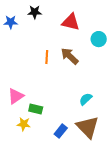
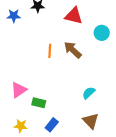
yellow star: (24, 124) -> (21, 126), moved
brown triangle: (88, 127) -> (91, 121), size x0.7
blue rectangle: (61, 131) -> (52, 125), moved

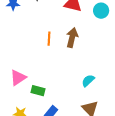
cyan circle: (102, 33) -> (101, 11), moved
brown arrow: (73, 50) -> (72, 38), turned 60

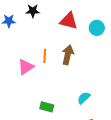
pink triangle: (18, 78) -> (26, 67), moved
green rectangle: (38, 91) -> (47, 107), moved

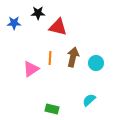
red triangle: (69, 21) -> (58, 27), moved
cyan circle: (97, 28) -> (96, 63), moved

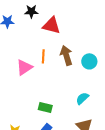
brown arrow: (73, 57) -> (66, 55), turned -30

